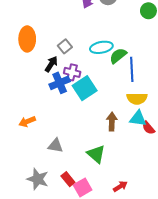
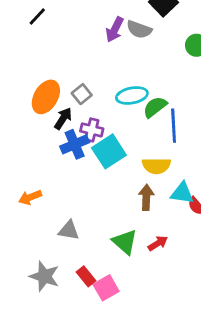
orange ellipse: (27, 39) -> (46, 97), moved, turned 30
yellow semicircle: (137, 99) -> (156, 166), moved
red arrow: (120, 186) -> (158, 243), moved

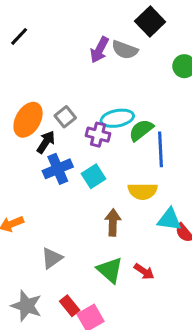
purple cross: (92, 130) -> (98, 135), moved
cyan square: (109, 151) -> (93, 176), size x0.7
brown arrow: (146, 197) -> (113, 222), moved
gray triangle: (69, 230) -> (52, 258), turned -45
red arrow: (158, 243) -> (144, 272), turned 66

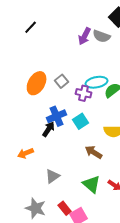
black arrow: (46, 142) -> (49, 129), moved
brown arrow: (113, 222) -> (94, 152), turned -60

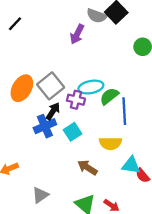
gray semicircle: (102, 36) -> (97, 16), moved
gray square: (62, 81) -> (51, 86), size x1.6
black arrow: (49, 129) -> (53, 111), moved

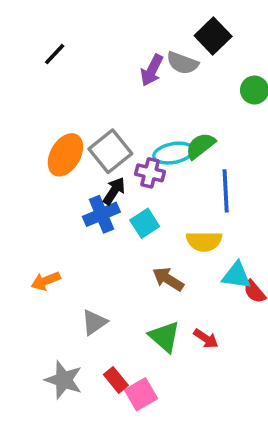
gray semicircle: (97, 16) -> (182, 63), moved
green semicircle: (109, 96) -> (200, 146), moved

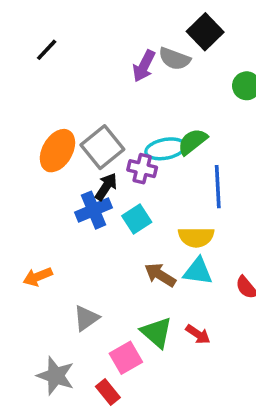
cyan triangle: (236, 275) -> (198, 271), moved
red rectangle: (116, 380) -> (108, 392), moved
pink square: (141, 394) -> (126, 358), moved

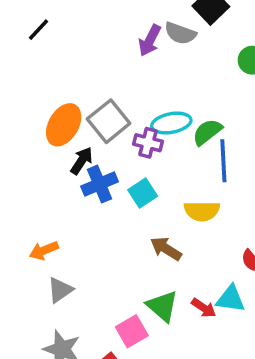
black line: (47, 50) -> (38, 30), moved
green semicircle: (193, 142) -> (207, 132), moved
black arrow: (106, 187) -> (82, 161), moved
cyan triangle: (198, 271) -> (231, 299), moved
gray triangle: (86, 318) -> (60, 290), moved

